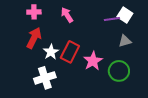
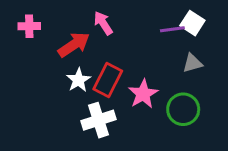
pink cross: (34, 12) -> (29, 26), moved
red arrow: (34, 38) -> (74, 45), moved, turned 30
white cross: (45, 78) -> (99, 120), moved

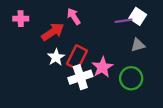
white cross: (99, 120) -> (80, 77), moved

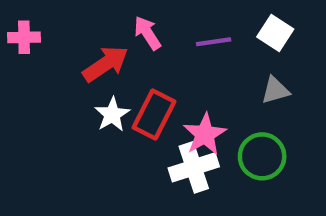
pink cross: (21, 19) -> (24, 37), moved
purple line: (123, 21) -> (214, 42), moved
white cross: (80, 77) -> (194, 167), moved

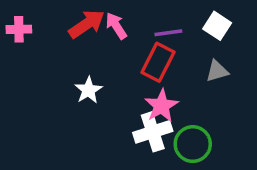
red arrow: (106, 64) -> (87, 24), moved
red rectangle: (154, 115) -> (158, 62), moved
green circle: (262, 156) -> (193, 144), moved

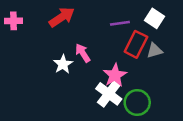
pink arrow: (116, 26) -> (83, 53), moved
red rectangle: (158, 62) -> (136, 44), moved
white cross: (153, 132) -> (109, 94), turned -35

